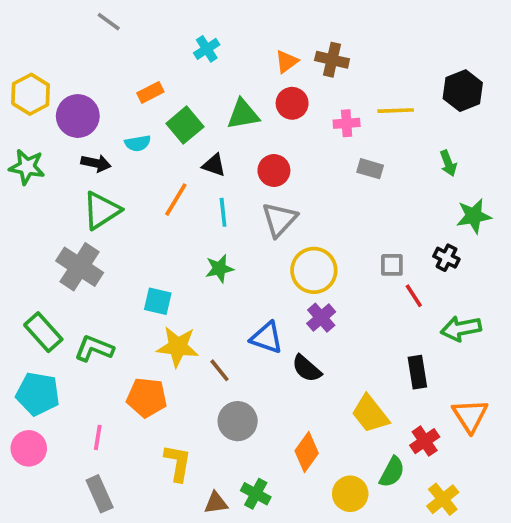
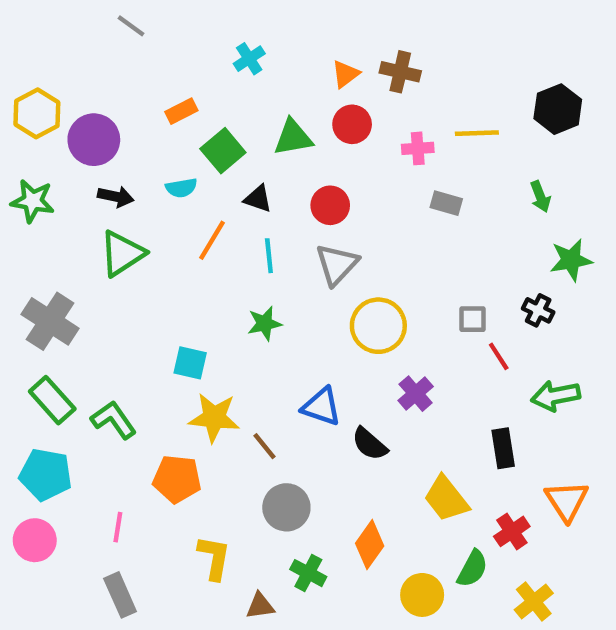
cyan semicircle: (138, 143) -> (181, 188), moved
gray cross: (80, 267) -> (50, 321), moved
purple cross: (321, 318) -> (416, 394), moved
green L-shape: (94, 348) -> (114, 420), turned 33
green cross: (256, 494) -> (308, 573), moved

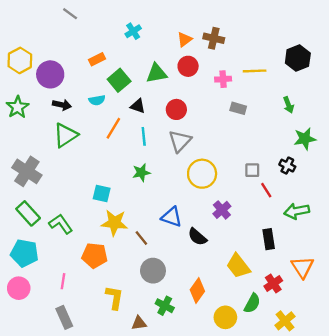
green star: (33, 201) -> (18, 107), turned 30

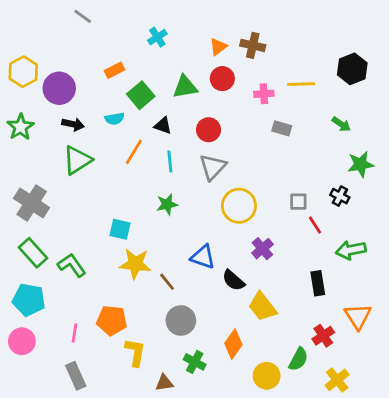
green arrow: (288, 105) -> (341, 124), turned -35
orange pentagon: (95, 255) -> (112, 320), moved
yellow trapezoid: (238, 266) -> (262, 307), moved

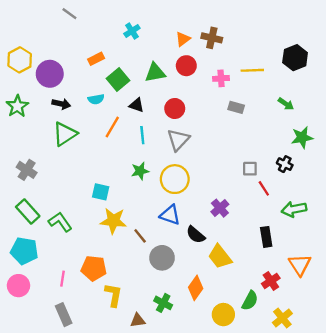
gray cross: (32, 203) -> (27, 170), size x0.7
yellow circle: (239, 206) -> (175, 179), moved
gray circle: (181, 320) -> (162, 258), moved

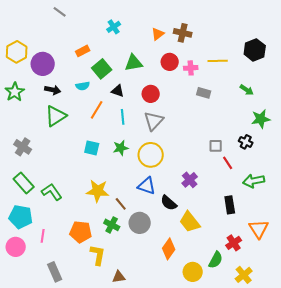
red circle: (186, 66) -> (170, 62), moved
cyan square: (101, 192) -> (92, 148), moved
pink line: (62, 279) -> (43, 236), moved
green cross: (163, 303) -> (112, 225), moved

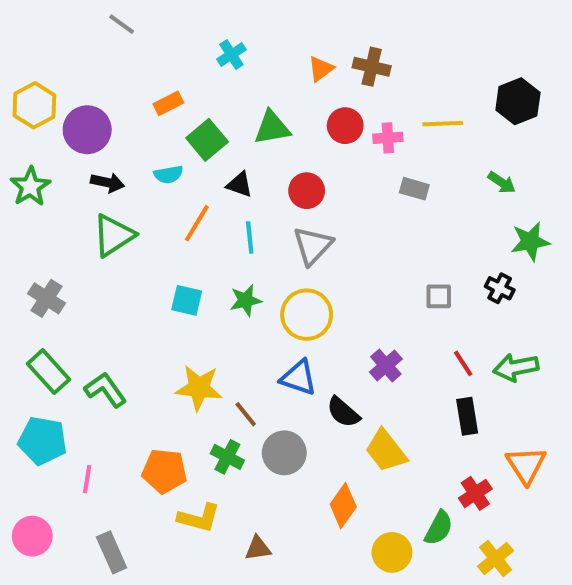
red line: (228, 163) -> (463, 363), moved
pink circle: (16, 247) -> (32, 536), moved
yellow L-shape: (98, 255) -> (199, 518), turned 95
brown triangle: (119, 277) -> (258, 548), moved

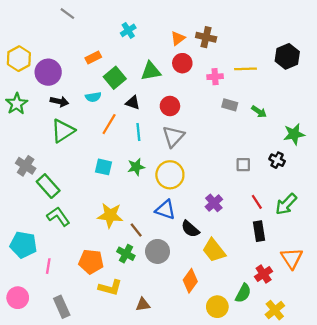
red circle: (345, 126) -> (182, 63), moved
green arrow: (502, 183) -> (259, 112), moved
green arrow: (516, 367) -> (286, 204), turned -35
green rectangle: (49, 372) -> (48, 186), moved

